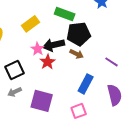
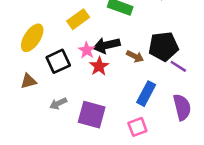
black pentagon: (79, 34) -> (163, 46), moved
black square: (15, 70) -> (58, 61), moved

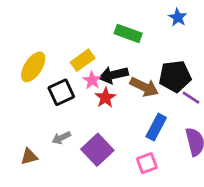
yellow rectangle: (78, 19) -> (83, 60), moved
brown arrow: (135, 56) -> (144, 87), size x1.5
brown triangle: (28, 81) -> (29, 157), moved
purple square: (92, 115) -> (97, 150), turned 32

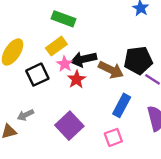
green rectangle: (128, 33) -> (63, 19), moved
gray arrow: (61, 138) -> (26, 115), moved

